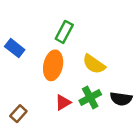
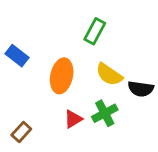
green rectangle: (64, 32) -> (95, 31), moved
black semicircle: (121, 99) -> (141, 89), moved

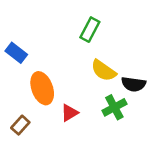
orange ellipse: (62, 76) -> (42, 88), moved, turned -32
green cross: (105, 113) -> (114, 107), moved

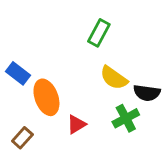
blue rectangle: (16, 53) -> (18, 73), moved

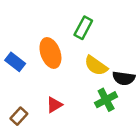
orange ellipse: (46, 97) -> (50, 53), moved
red triangle: (76, 124) -> (54, 105), moved

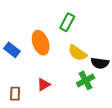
brown rectangle: (19, 116) -> (15, 94), turned -40

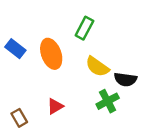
blue rectangle: (12, 50) -> (15, 49), moved
brown rectangle: (15, 94) -> (19, 118), turned -32

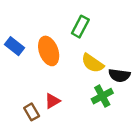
brown rectangle: (19, 118) -> (32, 112), moved

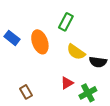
green cross: (102, 96) -> (88, 93), moved
red triangle: (52, 101) -> (67, 83), moved

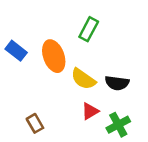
yellow semicircle: (76, 52) -> (83, 79), moved
black semicircle: (98, 62) -> (117, 83), moved

